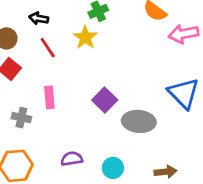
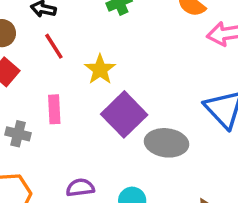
yellow star: (85, 37) -> (100, 69), moved
purple square: (105, 100) -> (124, 114), size x1.4

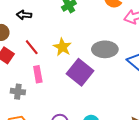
red line: (54, 46) -> (32, 47), moved
gray ellipse: (167, 143) -> (105, 49), moved

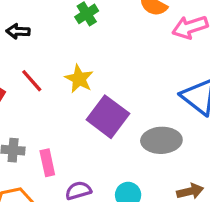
gray ellipse: (105, 49) -> (161, 140), moved
pink rectangle: (38, 74) -> (47, 163), moved

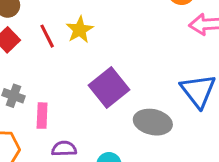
yellow star: (79, 79) -> (80, 30), moved

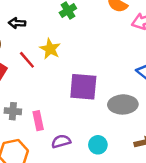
purple square: (109, 87) -> (83, 87), turned -32

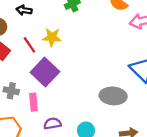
yellow star: (50, 49) -> (52, 37), turned -30
purple square: (83, 87) -> (45, 72), moved, turned 32

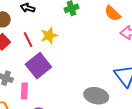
yellow star: (52, 37) -> (49, 36), turned -30

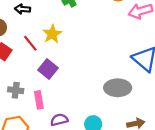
purple square: (38, 66) -> (48, 69), size x0.7

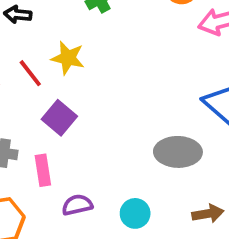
yellow star: (52, 34) -> (68, 58), turned -30

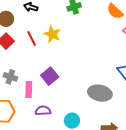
purple square: (59, 118) -> (50, 76), moved

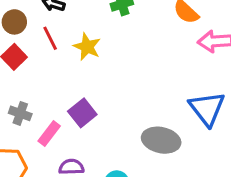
red line: (32, 38) -> (50, 38), moved
pink rectangle: (29, 90) -> (49, 134), turned 35

